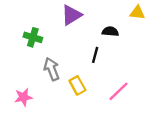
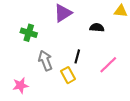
black line: (95, 55) -> (77, 56), moved
pink line: (119, 91) -> (108, 65), moved

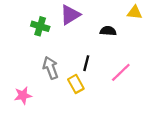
green cross: (29, 33) -> (40, 26), moved

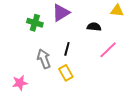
black line: (86, 63) -> (67, 49), moved
pink line: (121, 72) -> (108, 50), moved

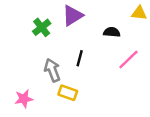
green cross: (35, 23) -> (42, 27), turned 35
yellow rectangle: (66, 73) -> (68, 93), moved, turned -42

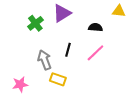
pink line: (128, 59) -> (95, 53), moved

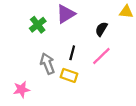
black semicircle: (95, 27) -> (101, 29), turned -64
yellow rectangle: (58, 79) -> (69, 75), moved

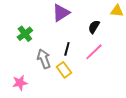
green cross: (38, 25) -> (25, 34), moved
yellow rectangle: (69, 75) -> (64, 70), turned 35

